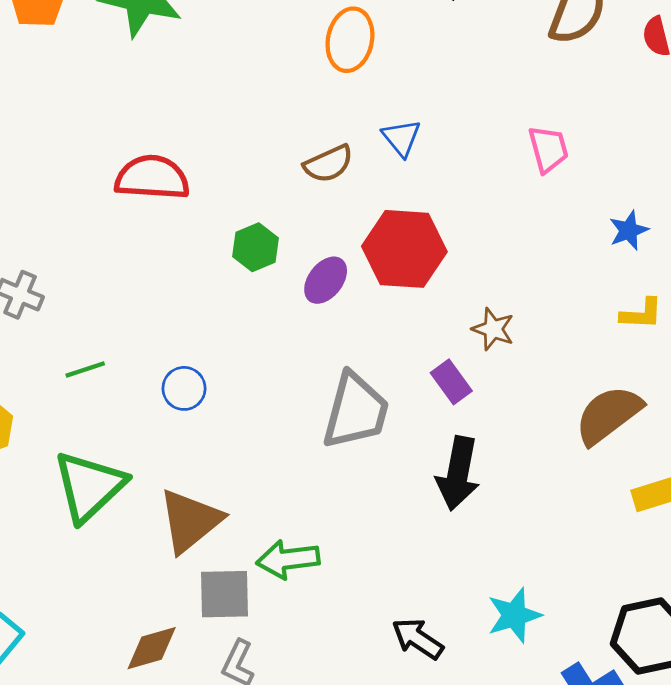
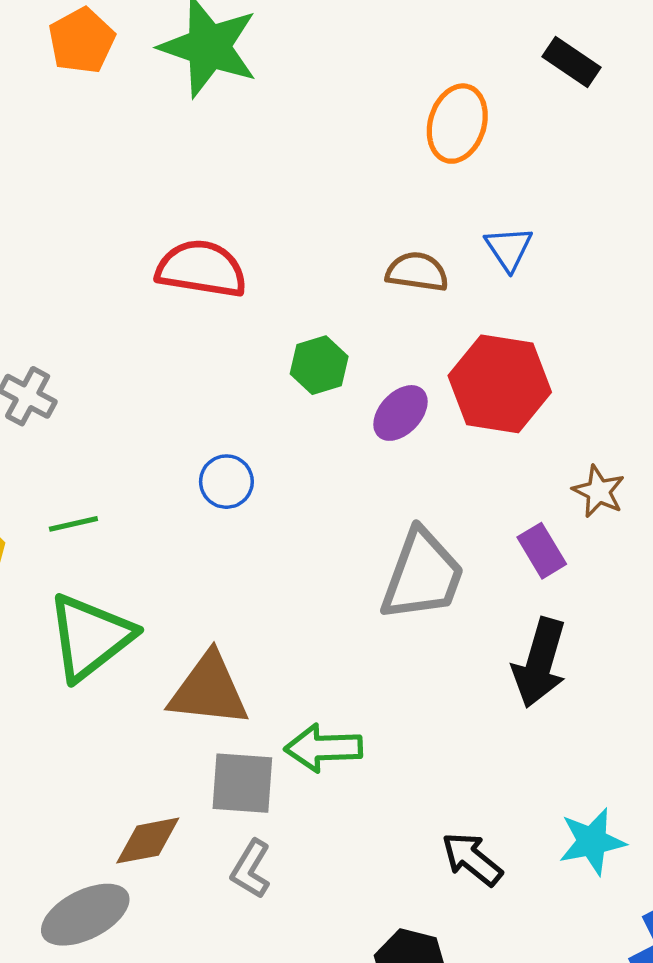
brown semicircle: (328, 164) -> (417, 272), turned -153
green line: (85, 370) -> (73, 524), moved
blue circle: (184, 388) -> (226, 482), moved
brown triangle: (190, 521) -> (209, 690), turned 40

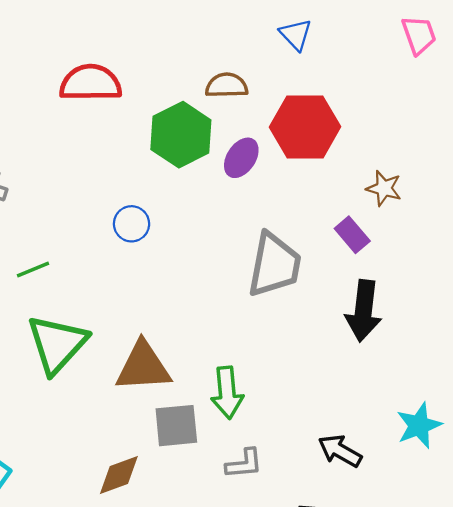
brown semicircle: (417, 272) -> (227, 85), moved
green hexagon: (319, 365) -> (181, 135), size x1.6
green arrow: (323, 748) -> (227, 393), turned -84
gray L-shape: (251, 869) -> (244, 464), moved, turned -117

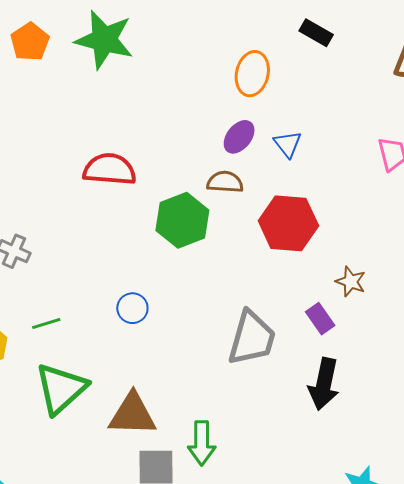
purple ellipse: (241, 158) -> (239, 137), moved
blue circle: (132, 224) -> (132, 308), moved

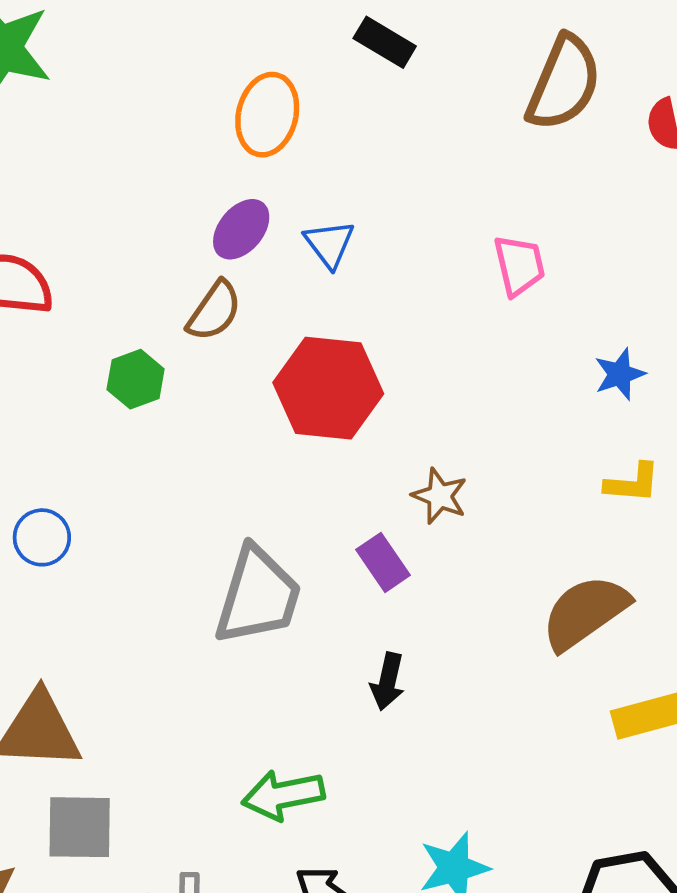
brown semicircle: (225, 182) -> (214, 311), turned 120
green hexagon: (182, 220) -> (136, 379), size x0.6
black arrow: (324, 384) -> (388, 681), size x0.6
green arrow: (202, 443) -> (283, 795), moved, turned 78

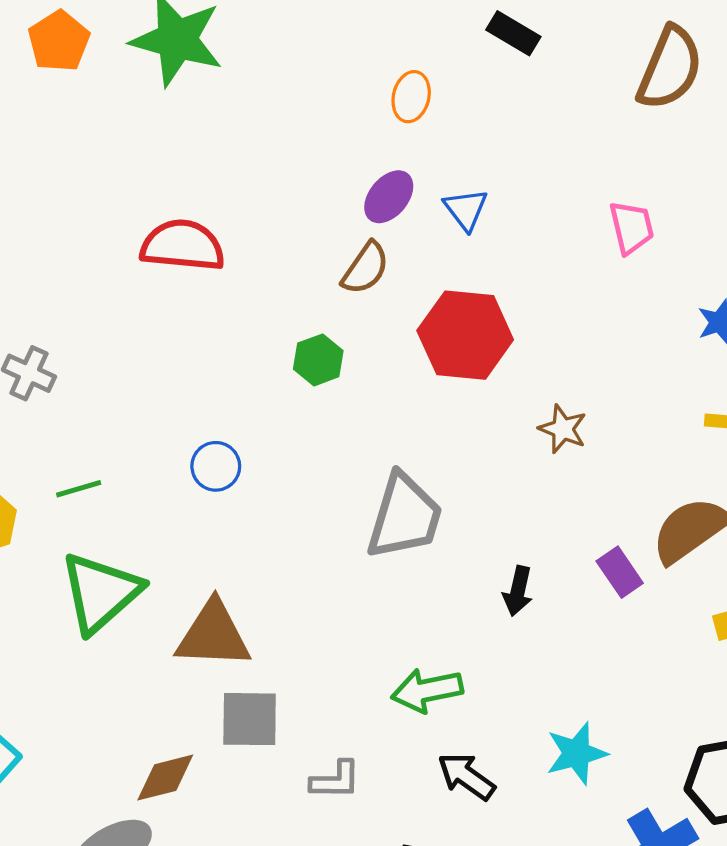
orange ellipse: (267, 115) -> (411, 97), size x0.7
green hexagon: (136, 379) -> (318, 360), moved
purple rectangle: (383, 562) -> (620, 572), moved

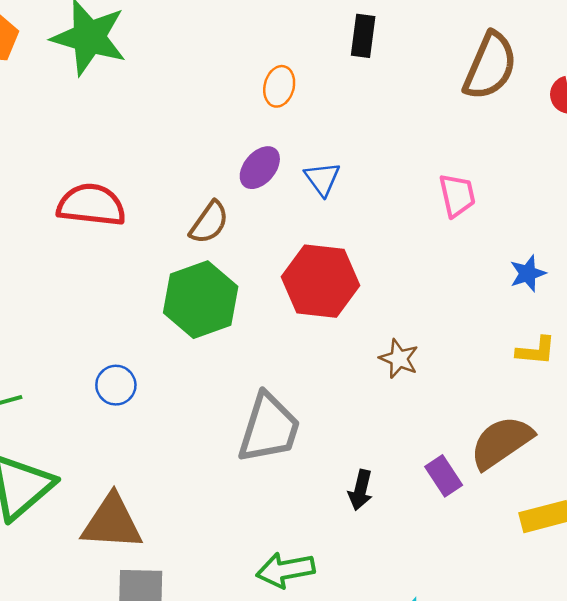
black rectangle: (513, 33) -> (363, 36), turned 66
brown semicircle: (365, 268) -> (209, 223), moved
green hexagon: (318, 360) -> (201, 300), size x1.8

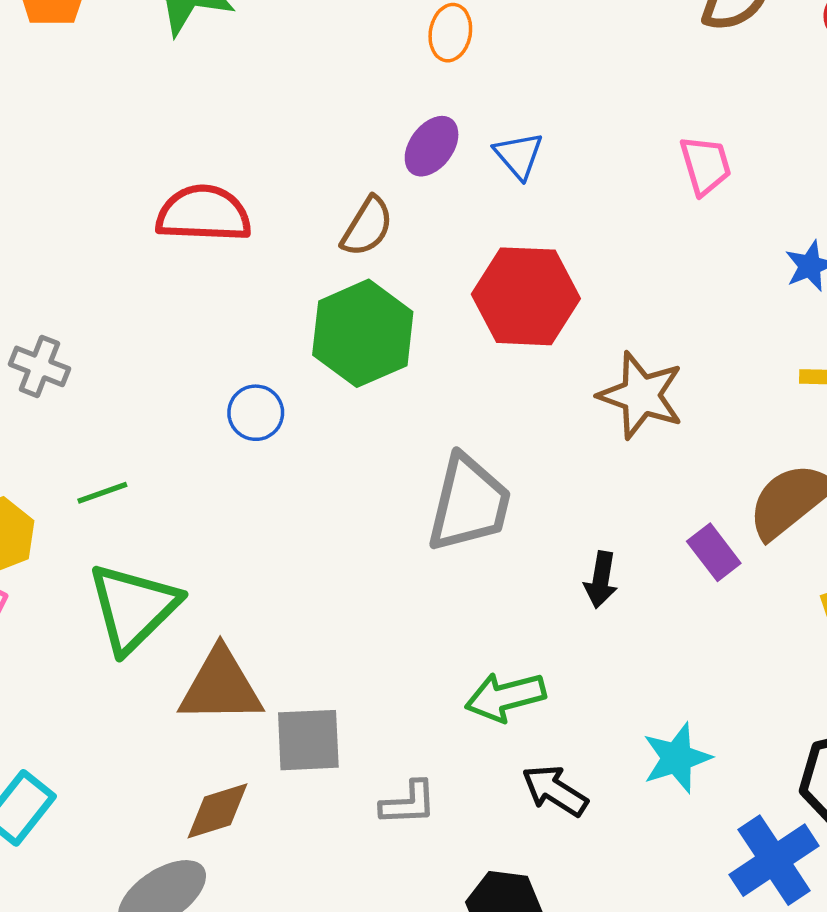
brown star: (399, 359) -> (641, 395), size x1.6
blue circle: (116, 385) -> (256, 413), moved
brown triangle: (112, 522) -> (221, 686), moved

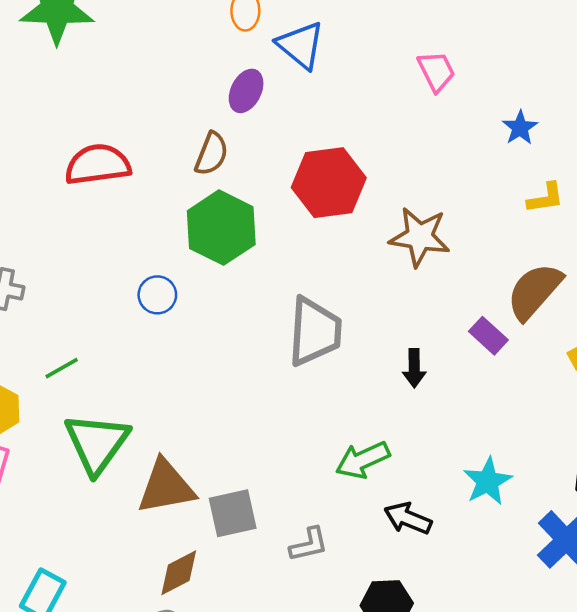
blue triangle: (519, 155) -> (301, 45), moved, size x1.4

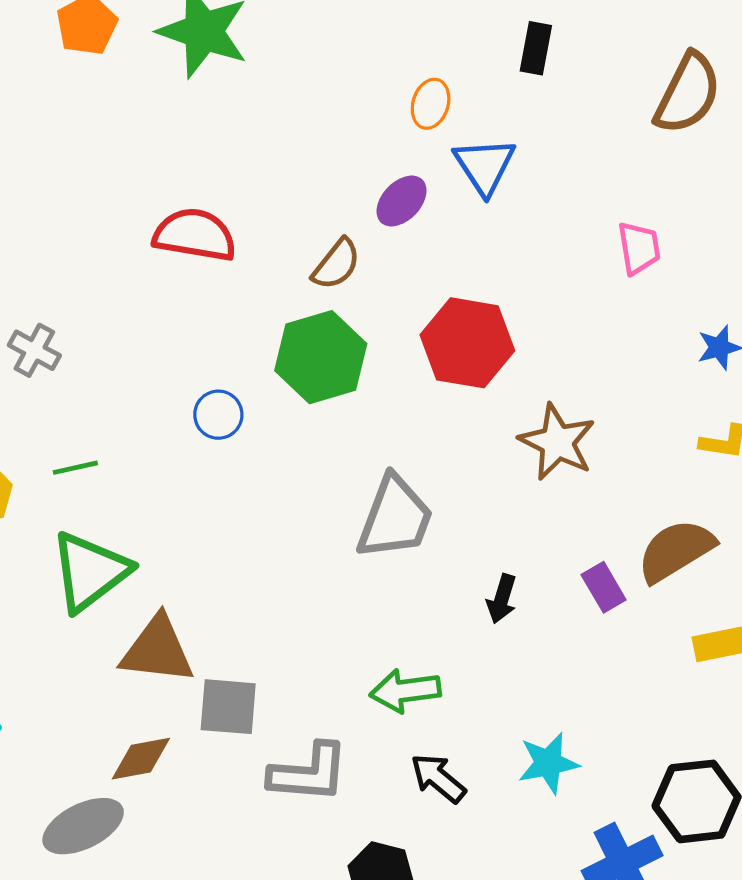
gray L-shape: (309, 544) -> (309, 773), size x1.6

